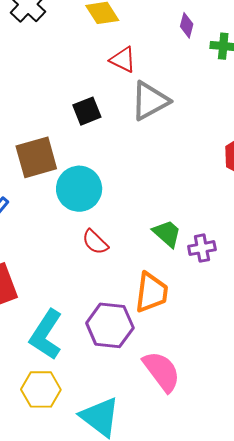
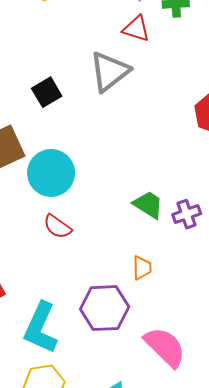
red triangle: (123, 60) -> (136, 29), moved
red semicircle: (95, 242) -> (57, 227), moved
orange trapezoid: (151, 292) -> (142, 268), size x0.6

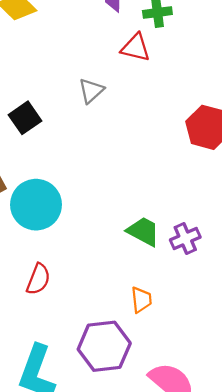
red triangle: (136, 29) -> (136, 48), moved
gray triangle: (110, 71) -> (91, 91), size x0.6
red semicircle: (57, 227) -> (38, 279), moved, turned -100

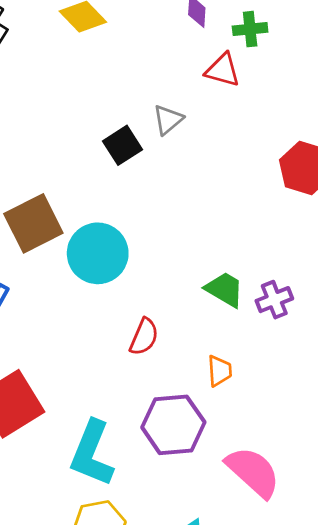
black square: (25, 118) -> (123, 145), moved
red semicircle: (38, 279) -> (144, 337), moved

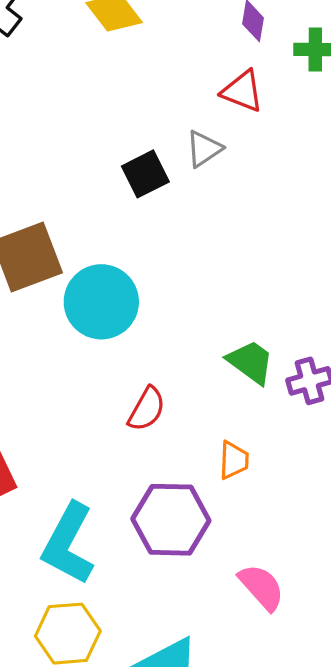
red triangle: (223, 70) -> (242, 91), moved
pink semicircle: (253, 472) -> (261, 587), size x0.7

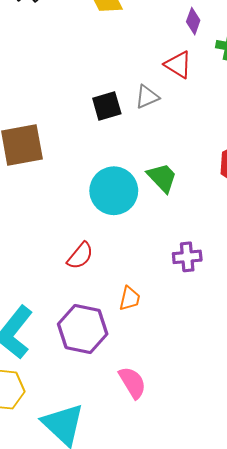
cyan circle: (101, 302) -> (114, 191), moved
green trapezoid: (251, 362) -> (162, 178), moved

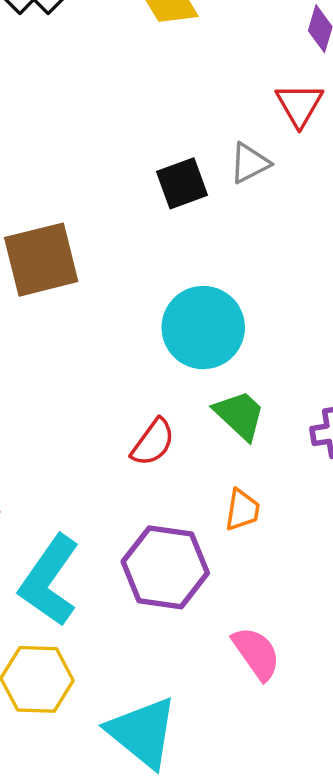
red triangle: (178, 65) -> (299, 105), turned 32
green trapezoid: (162, 178) -> (240, 415), moved

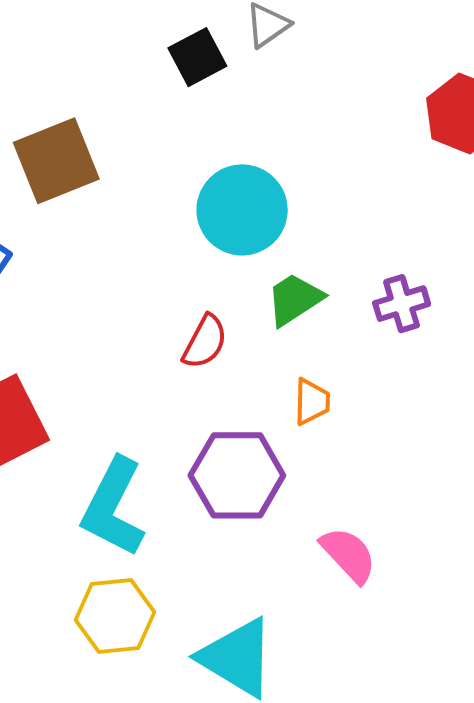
green trapezoid: (240, 415) -> (294, 299), turned -68

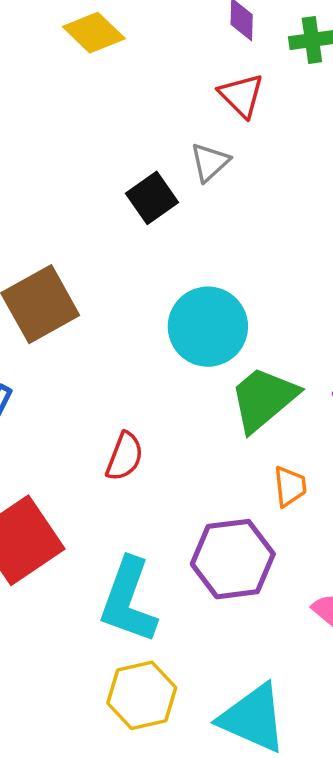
green trapezoid: (294, 299) -> (264, 399), size x1.4
red semicircle: (205, 342) -> (125, 456), moved

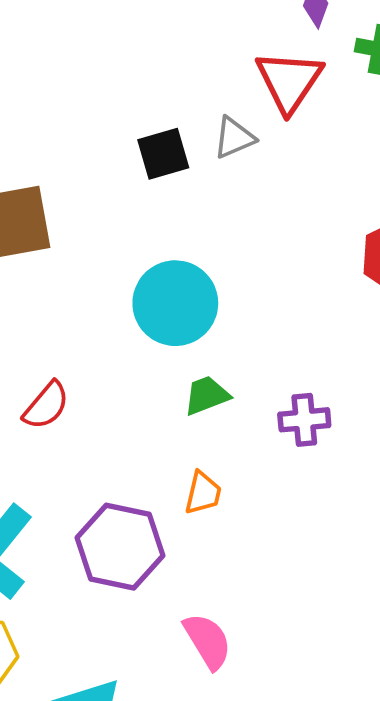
red triangle: (241, 95) -> (289, 81), size x1.4
green trapezoid: (264, 399) -> (207, 395), size x0.6

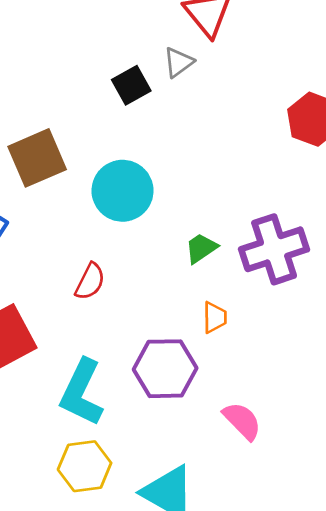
cyan circle: (175, 303) -> (123, 191), moved
purple cross: (304, 420) -> (274, 249), size x1.8

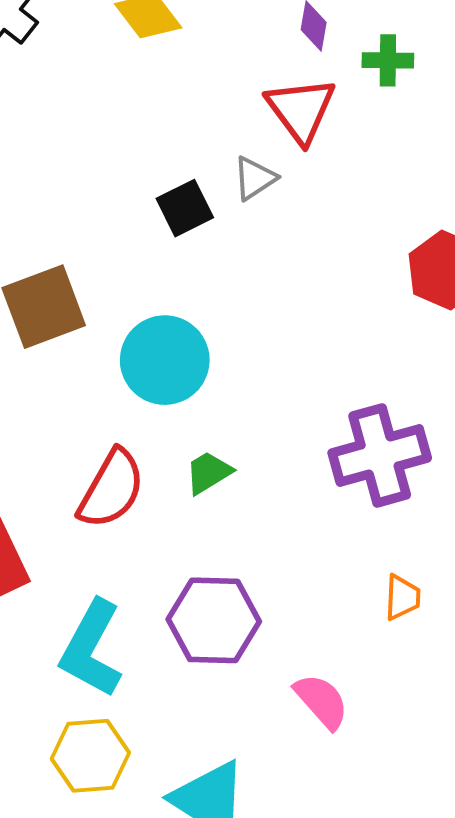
green trapezoid: (201, 248) -> (209, 473), moved
red semicircle: (90, 281) -> (111, 489), size x1.5
orange trapezoid: (215, 317) -> (402, 597), moved

